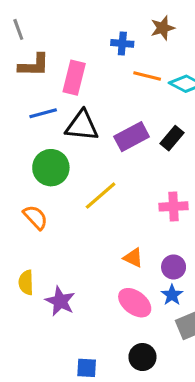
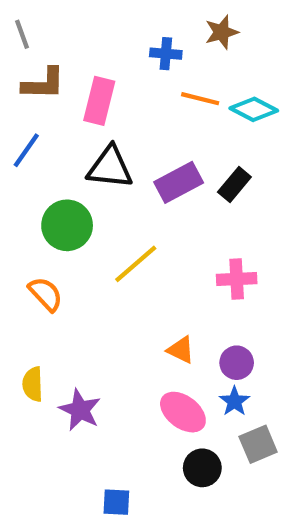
blue line: (43, 113) -> (26, 150), moved, turned -40
black circle: (142, 357) -> (202, 468), moved

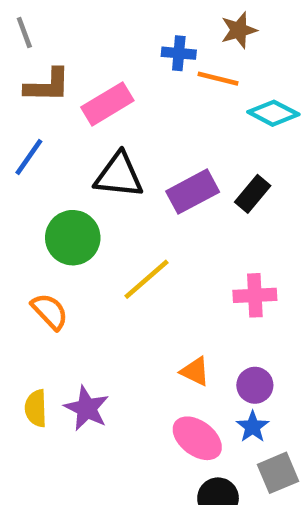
orange line: (200, 99) -> (218, 79), moved
pink rectangle: (99, 101) -> (107, 104), turned 45
purple star: (80, 410) -> (87, 408), moved

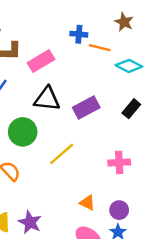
brown star: (239, 30) -> (124, 22), moved, turned -30
black rectangle: (253, 194) -> (131, 109), moved

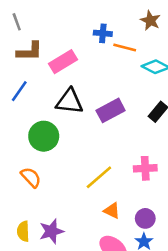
yellow line: (62, 154) -> (99, 177), moved
purple star: (30, 222) -> (51, 231), turned 30

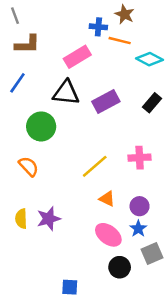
brown star: (150, 20) -> (125, 14), moved
pink rectangle: (63, 62) -> (77, 57), moved

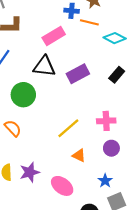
purple circle: (140, 206) -> (111, 148), moved
pink ellipse: (108, 235) -> (62, 186), moved

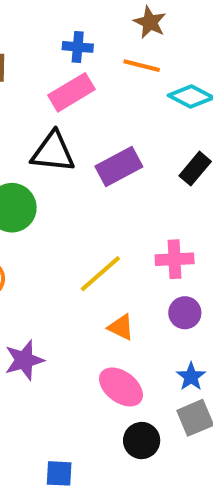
blue cross: (72, 11) -> (78, 47), moved
blue star: (105, 181) -> (191, 377), moved
pink ellipse: (62, 186) -> (121, 387), moved

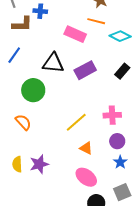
blue cross: (78, 47) -> (40, 11), moved
pink rectangle: (72, 92) -> (75, 34), moved, turned 55
blue star: (191, 377) -> (120, 162), moved

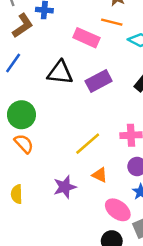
brown L-shape: (22, 24) -> (23, 26), turned -35
green circle: (33, 90) -> (21, 115), moved
purple star: (39, 164) -> (65, 187), moved
pink ellipse: (86, 177) -> (118, 210), moved

